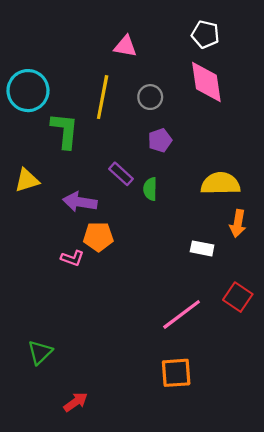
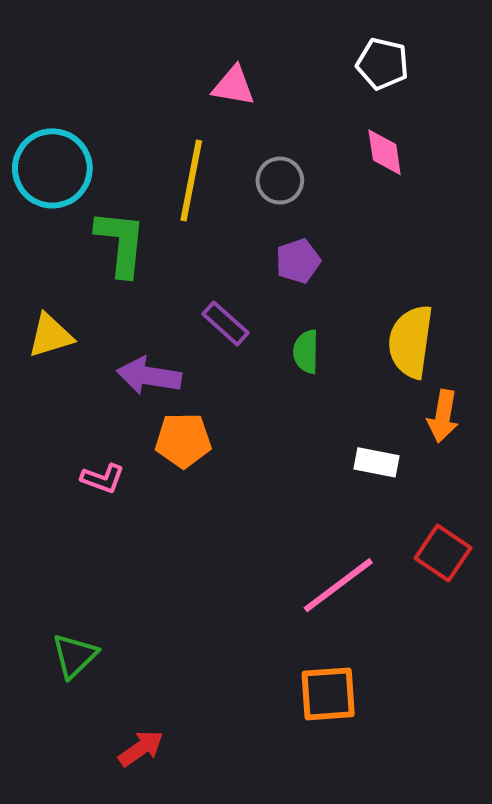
pink diamond: (206, 82) -> (385, 152), size x0.6
yellow semicircle: (220, 184) -> (411, 342), turned -81
green semicircle: (150, 189) -> (306, 352), moved
pink L-shape: (72, 258) -> (103, 479), moved

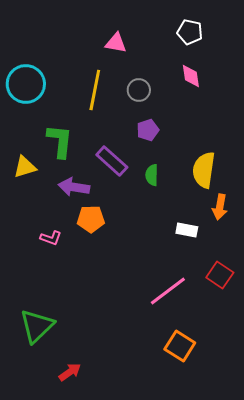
green L-shape: (121, 243) -> (60, 141), moved
purple rectangle: (226, 323) -> (112, 161), size x1.4
green triangle: (74, 656) -> (37, 326), size x1.5
orange square: (328, 694) -> (180, 346), moved, turned 36

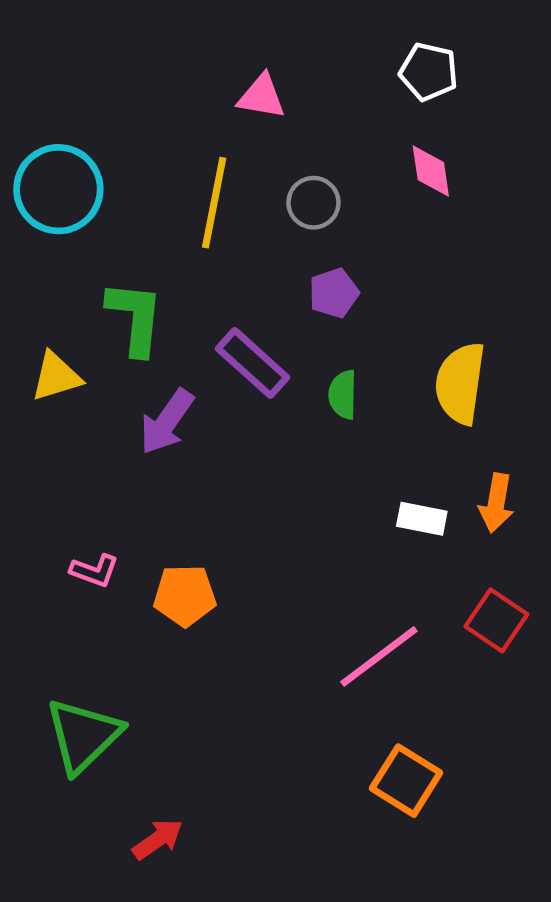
purple arrow: (74, 187) -> (167, 422), turned -64
orange arrow: (220, 207) -> (496, 503), moved
orange pentagon: (91, 219) -> (185, 595), moved
pink L-shape: (51, 238) -> (94, 571), moved

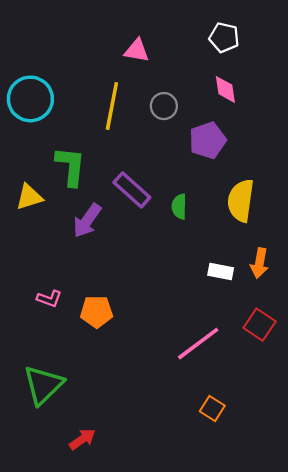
purple pentagon: (334, 293) -> (208, 140), moved, size x1.4
orange square: (406, 781) -> (212, 408), size x0.7

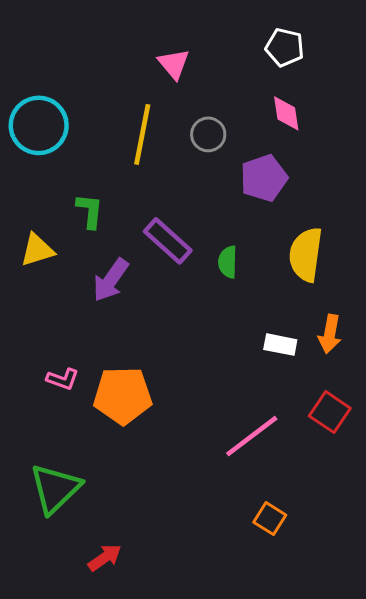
pink triangle: (137, 51) -> (174, 64), turned 40
green L-shape: (71, 166) -> (90, 211), size x0.7
orange pentagon: (97, 312) -> (123, 396), size x1.4

